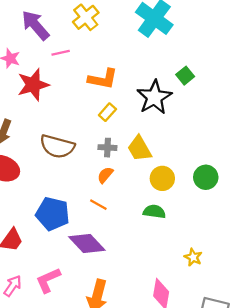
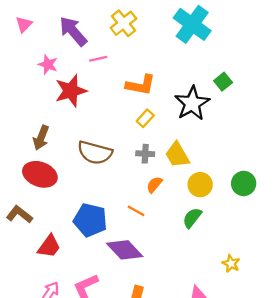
orange semicircle: (105, 175) -> (154, 185), moved
green semicircle: (154, 212) -> (192, 218), turned -60

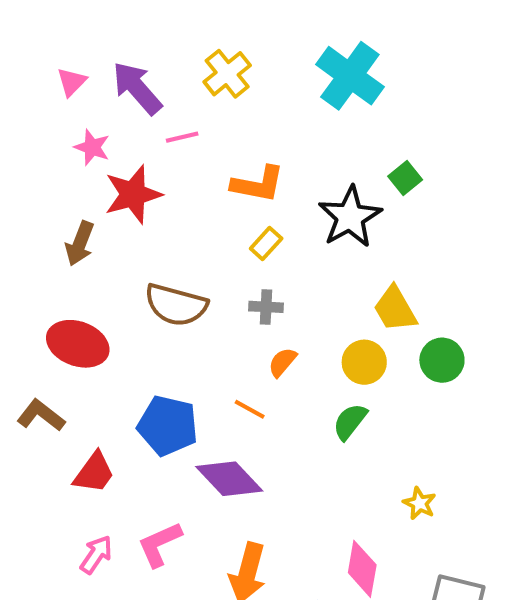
pink triangle: (24, 24) -> (72, 82), moved
brown arrow: (41, 138) -> (80, 244), moved
yellow trapezoid: (177, 155) -> (395, 309), moved

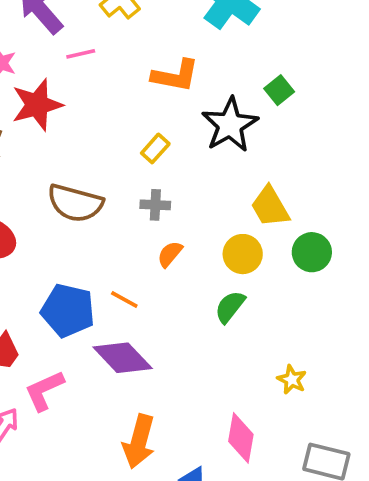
orange L-shape: (258, 184) -> (175, 76), moved
orange line: (250, 409) -> (124, 300), moved
pink L-shape: (160, 544) -> (44, 391), moved

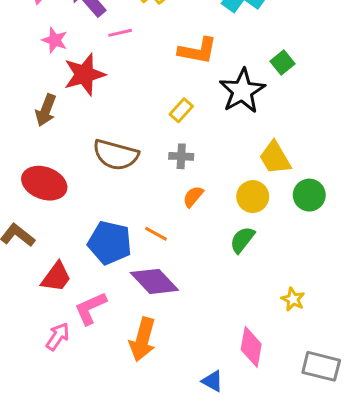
orange arrow: (139, 442) -> (143, 339), moved

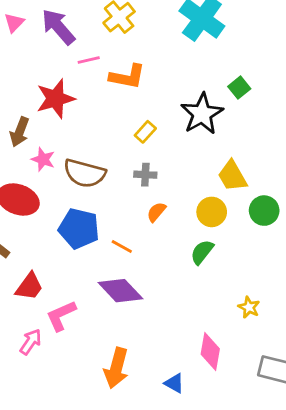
pink star: (55, 40) -> (43, 159), moved
orange L-shape: (198, 51) -> (127, 77), moved
blue pentagon: (110, 243) -> (79, 229), moved
orange arrow: (143, 339) -> (116, 368), moved

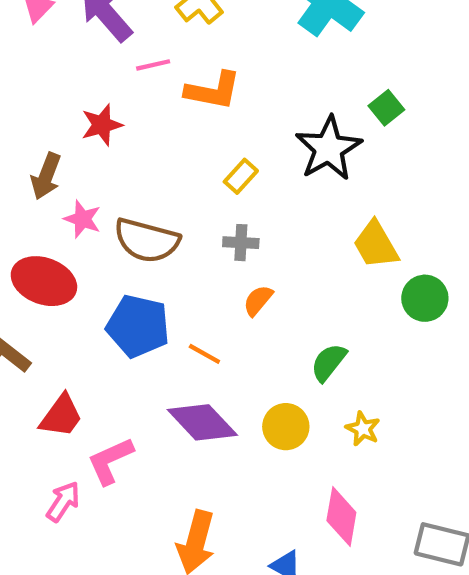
red star: (56, 99) -> (102, 125), size x0.7
yellow circle: (212, 212) -> (286, 427), moved
yellow star: (249, 307) -> (363, 429), moved

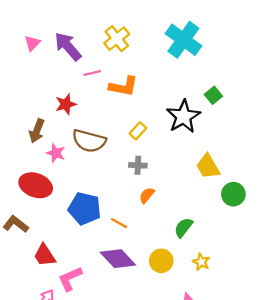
brown semicircle: (147, 240) -> (89, 141), moved
red trapezoid: (61, 416) -> (45, 255), turned 110

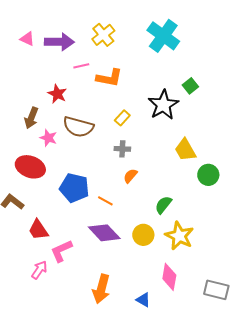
pink triangle: (32, 43) -> (27, 39), turned -49
purple arrow: (68, 46) -> (59, 42), turned 132
red star: (66, 104) -> (57, 94), turned -30
yellow star: (201, 262) -> (179, 236), size x1.8

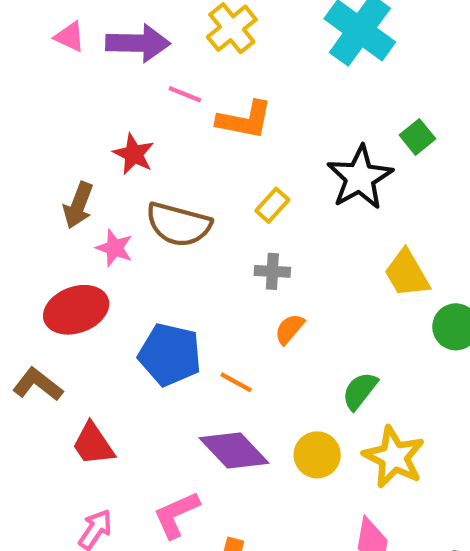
pink line: (81, 66) -> (185, 94), turned 35
red ellipse: (30, 167) -> (76, 310), turned -40
pink L-shape: (61, 251) -> (176, 515), moved

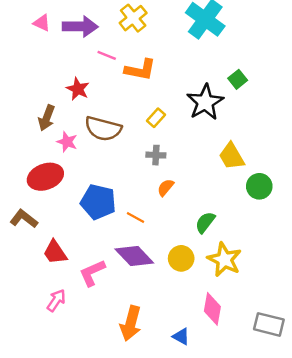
pink L-shape: (176, 515) -> (92, 273), moved

